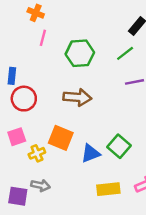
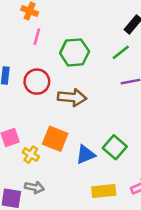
red circle: (24, 99) -> (37, 82), moved
yellow cross: (37, 153) -> (31, 155), turned -35

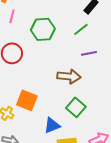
brown arrow: (72, 97) -> (69, 76), moved
blue triangle: (86, 155) -> (52, 125), moved

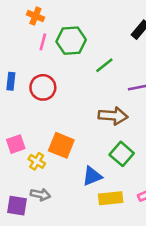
green hexagon: (43, 29) -> (71, 41), moved
green line: (81, 29) -> (104, 65), moved

